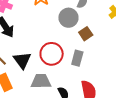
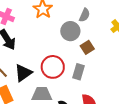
black triangle: (22, 60) -> (23, 73), turned 30

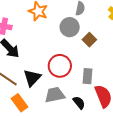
gray rectangle: (78, 72) -> (87, 76), moved

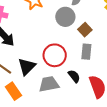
gray rectangle: (87, 76) -> (86, 52), moved
black semicircle: (79, 103) -> (74, 76), moved

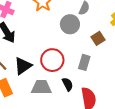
brown square: (85, 30) -> (98, 38), moved

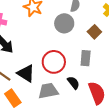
black triangle: (23, 66) -> (26, 73), turned -42

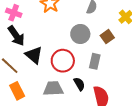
gray circle: (64, 23) -> (80, 34), moved
black triangle: (26, 73) -> (34, 55), moved

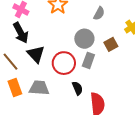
gray rectangle: (95, 61) -> (88, 60), moved
gray trapezoid: (53, 88) -> (39, 88), moved

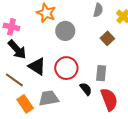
gray semicircle: (99, 13) -> (98, 10), moved
gray circle: (84, 39) -> (65, 31), moved
gray rectangle: (88, 60) -> (101, 73), moved

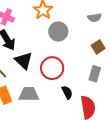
gray semicircle: (98, 10) -> (95, 18), turned 56
gray rectangle: (101, 73) -> (95, 74), moved

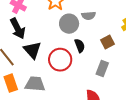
gray semicircle: (95, 18) -> (89, 16), moved
black semicircle: (67, 92) -> (80, 46), moved

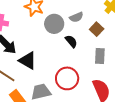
gray semicircle: (89, 16) -> (76, 17), moved
red circle: (60, 60) -> (67, 78), moved

